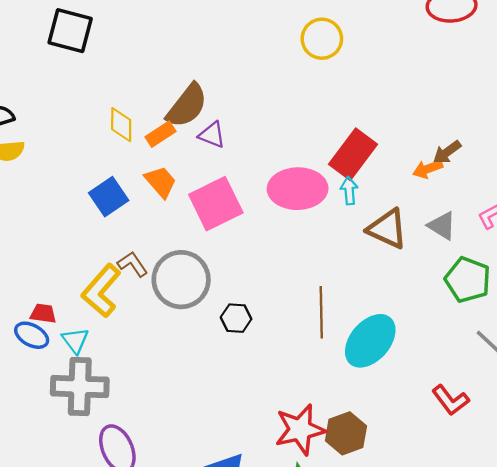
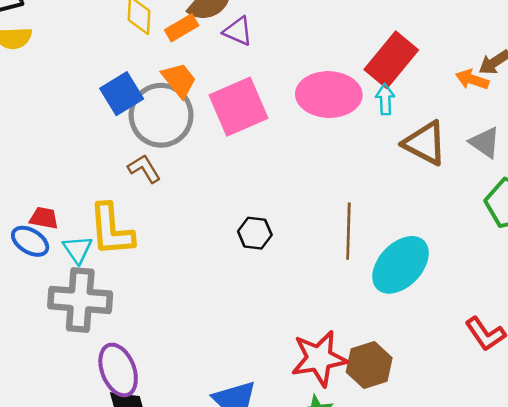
orange arrow: (428, 169) -> (472, 80), turned 36
gray circle: (181, 280) -> (161, 115), moved
yellow L-shape: (101, 291) -> (111, 230), moved, turned -48

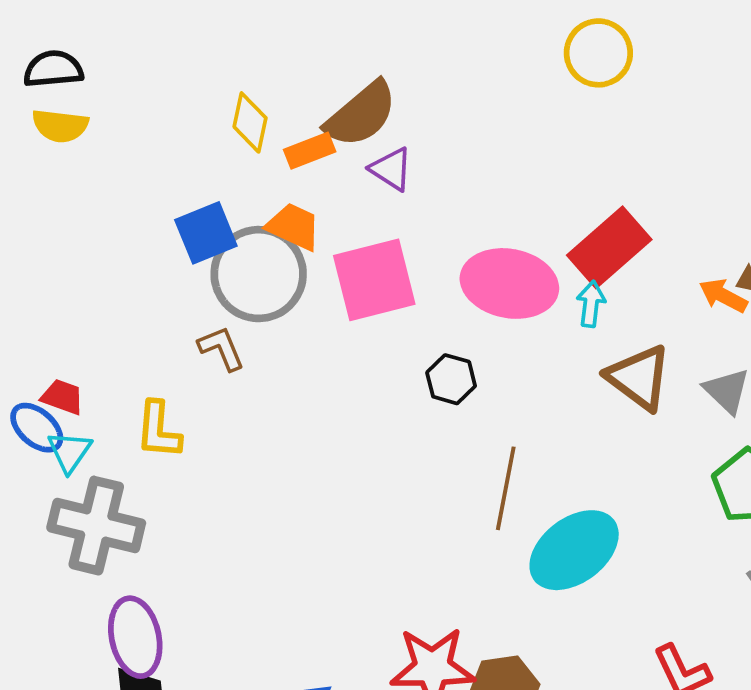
orange trapezoid: (179, 80) -> (294, 227), turned -36
yellow L-shape: (111, 230) -> (158, 430), size x0.7
black hexagon: (255, 233) -> (451, 379), moved
cyan triangle: (78, 249) -> (70, 452), moved

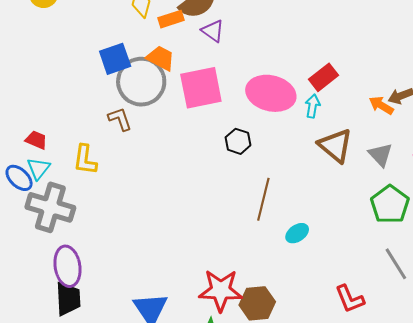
red rectangle: (609, 247) -> (324, 77), size x0.7
blue ellipse: (37, 428) -> (19, 178), moved
cyan ellipse: (574, 550) -> (297, 233), size x0.5

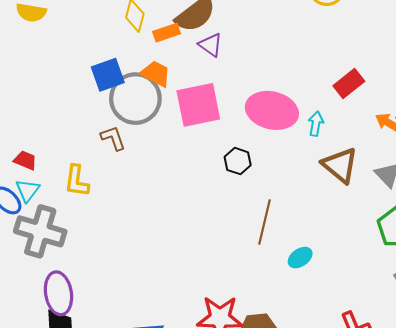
red rectangle: (324, 77) -> (349, 83), moved

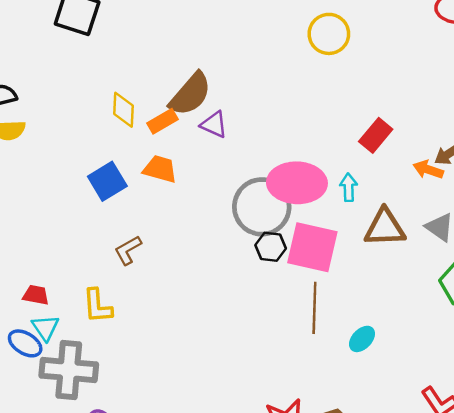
gray circle: (135, 99) -> (262, 207), moved
pink square: (198, 105) -> (312, 247), moved, turned 36
brown L-shape: (113, 138) -> (128, 250), turned -88
brown triangle: (340, 165) -> (385, 228), turned -30

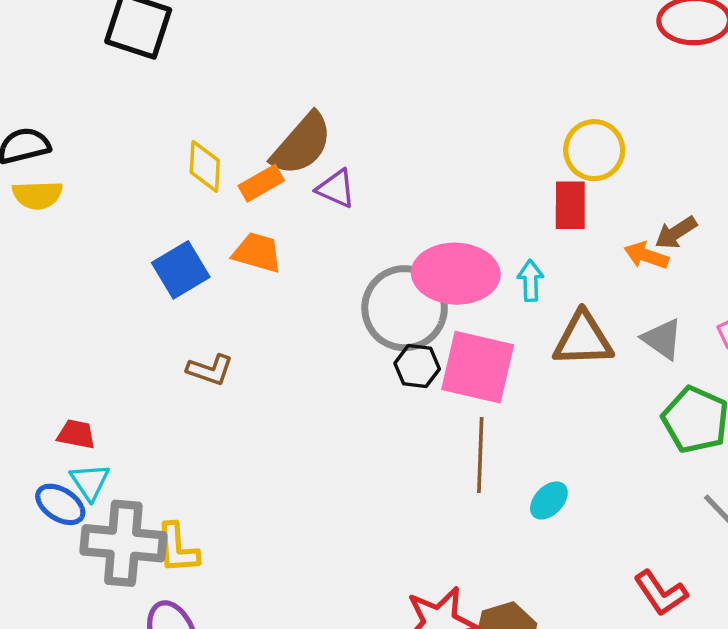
yellow circle: (329, 34) -> (594, 150), moved
red rectangle: (376, 135) -> (570, 205), turned -40
brown L-shape: (128, 250) -> (210, 370), turned -132
yellow L-shape: (97, 306) -> (177, 548), moved

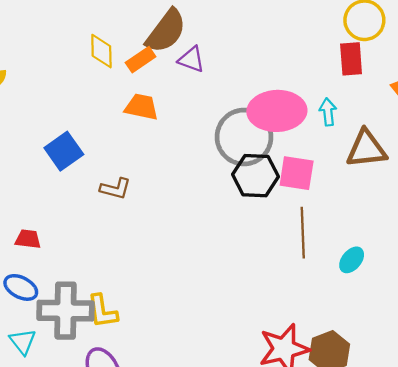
blue square: (181, 270) -> (64, 151), moved
black hexagon: (417, 366) -> (255, 176), size x1.5
pink square: (478, 367) -> (297, 173), size x0.7
cyan triangle: (90, 482) -> (23, 342), moved

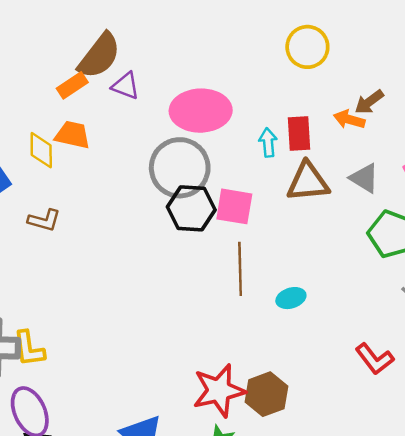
yellow diamond: (101, 51) -> (41, 150), moved
red rectangle: (351, 59) -> (299, 134), moved
pink ellipse: (277, 111) -> (201, 111), moved
cyan ellipse: (352, 260) -> (291, 298), turned 32

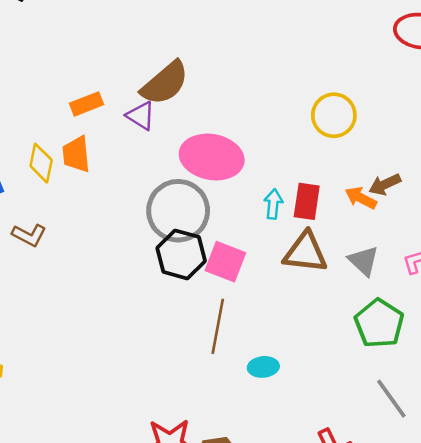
brown semicircle: (99, 56) -> (165, 83), moved
orange trapezoid: (73, 135) -> (76, 154), turned -120

